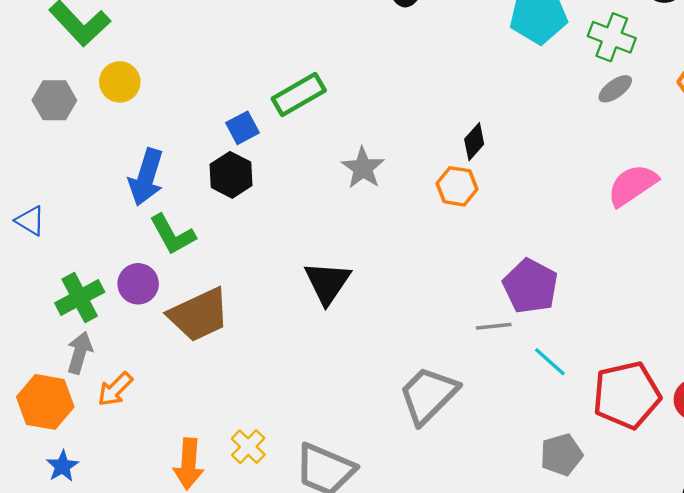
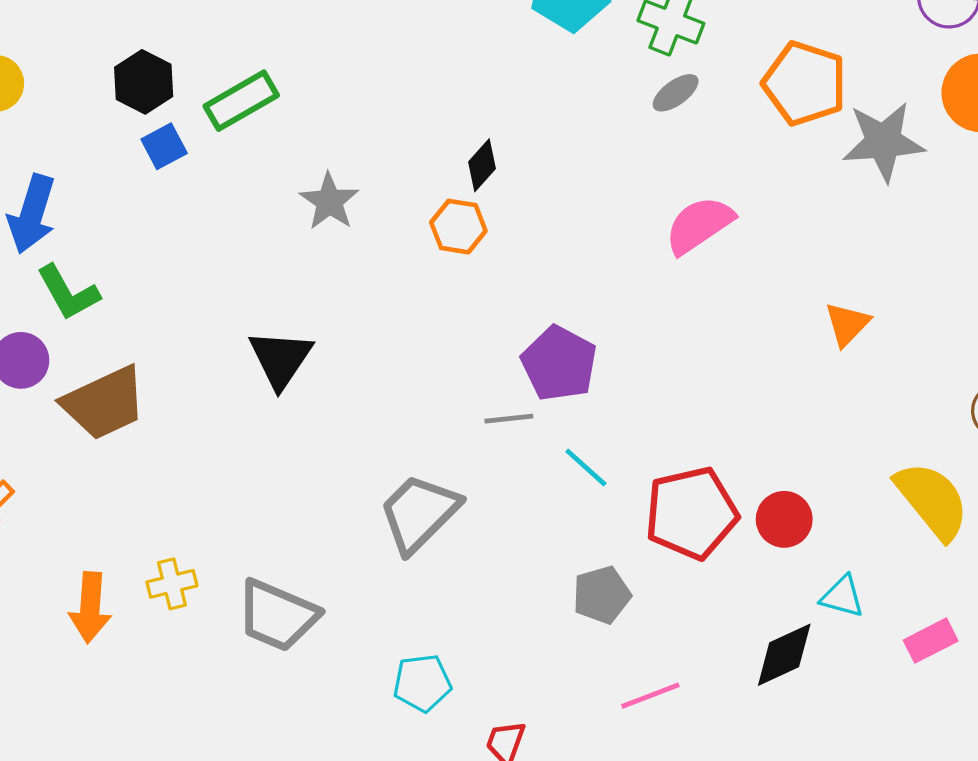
black hexagon: (231, 175) -> (144, 82), moved
yellow cross: (248, 447) -> (172, 584), turned 32

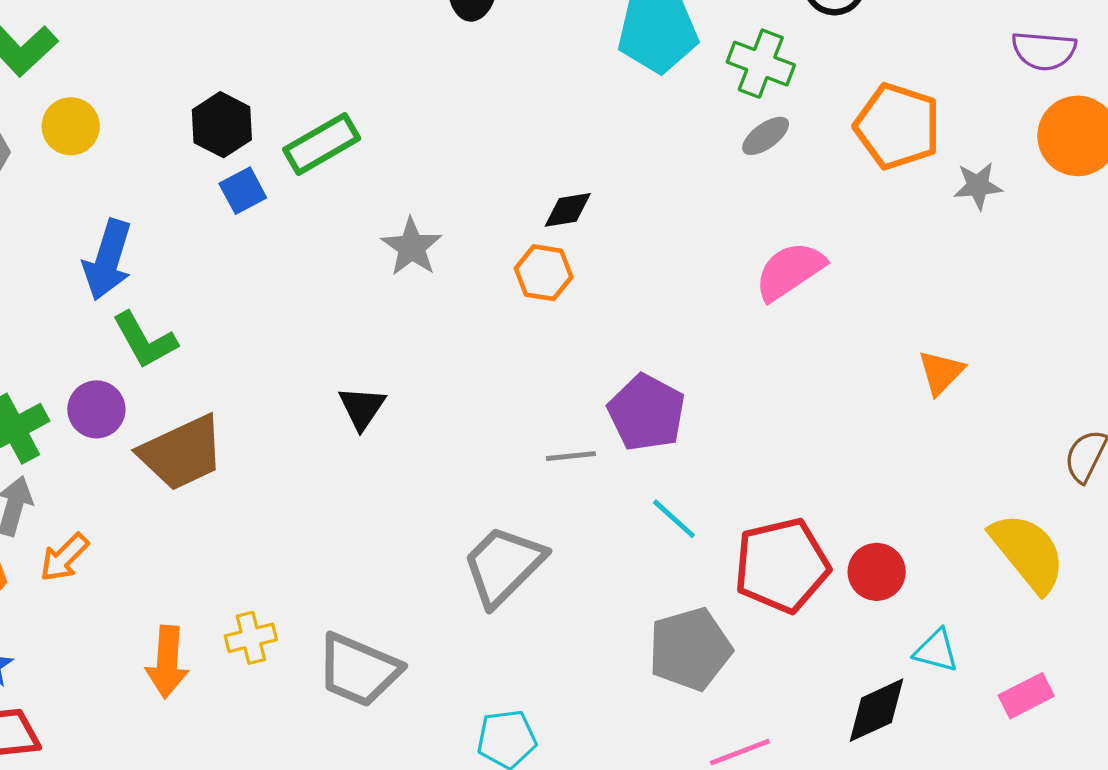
gray star: (883, 142) -> (978, 186), size x0.6
black diamond: (482, 165) -> (568, 210), turned 39
black triangle: (281, 359) -> (362, 408), size x0.7
gray line: (509, 419) -> (571, 456), moved
gray pentagon: (602, 595) -> (690, 649), size x1.4

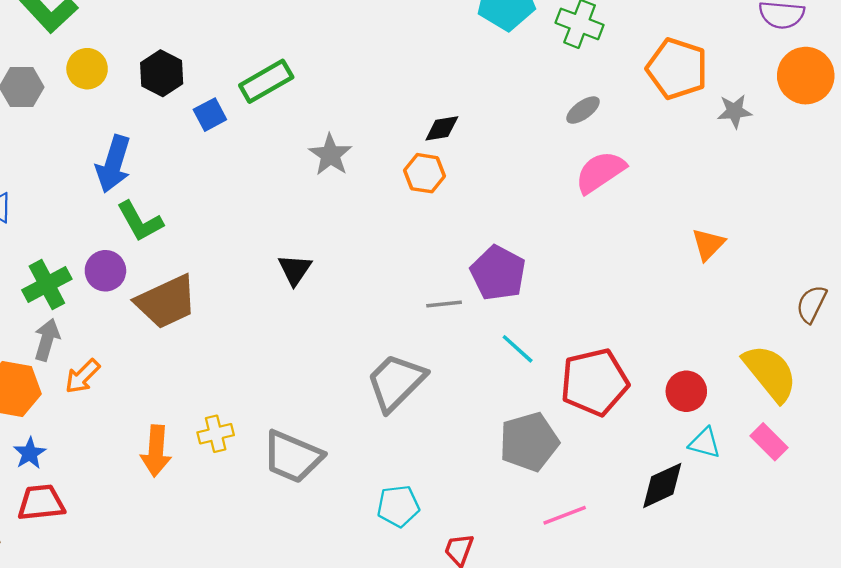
black hexagon: (222, 125) -> (162, 73), moved
gray ellipse: (766, 136) -> (583, 110), moved
red circle: (877, 572) -> (686, 391), moved
pink rectangle: (1026, 696) -> (769, 442), moved, turned 72

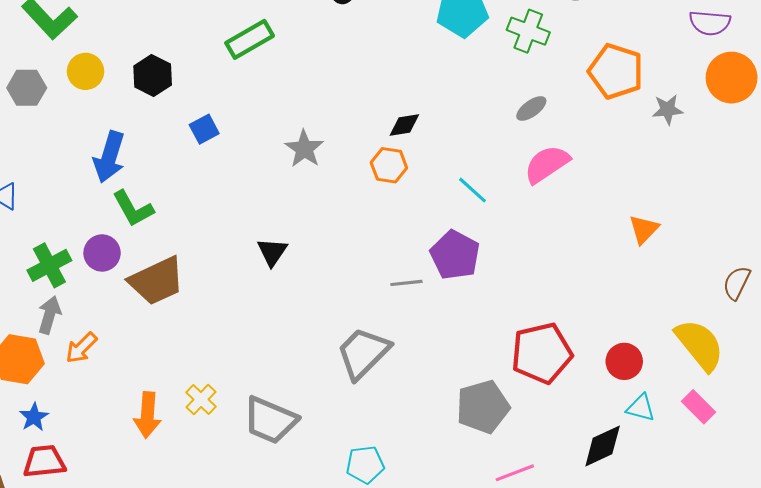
green rectangle: (266, 81) -> (250, 39), moved
blue square: (210, 115) -> (204, 129), moved
cyan line: (518, 349) -> (473, 190), moved
yellow cross: (216, 434) -> (201, 400), turned -32

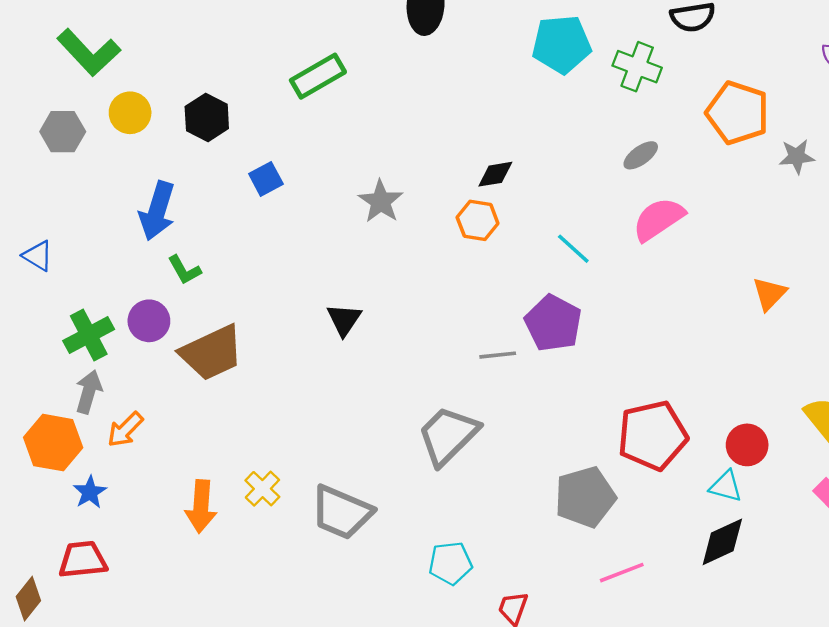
green L-shape: (133, 209) -> (184, 270), size x0.7
cyan triangle: (641, 408) -> (726, 486), moved
blue star: (34, 417) -> (90, 492), moved

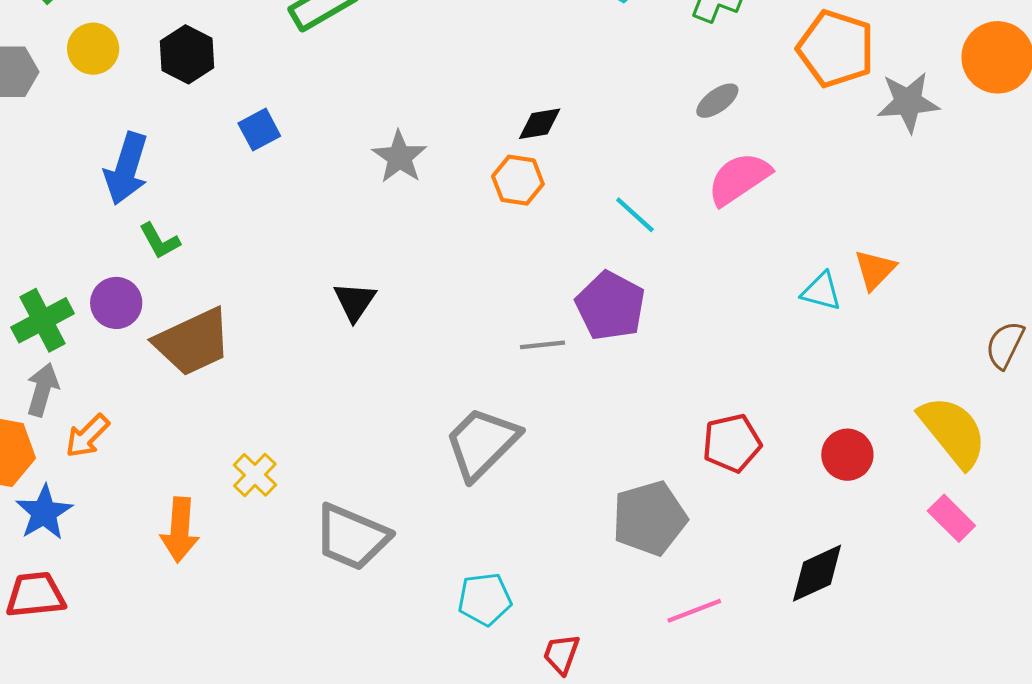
gray star: (797, 157) -> (908, 102), size x1.4
red pentagon: (653, 435) -> (732, 443), size x0.7
cyan triangle: (726, 486) -> (821, 291), moved
yellow cross: (262, 489) -> (255, 475), moved
blue star: (90, 492) -> (44, 512), size x1.4

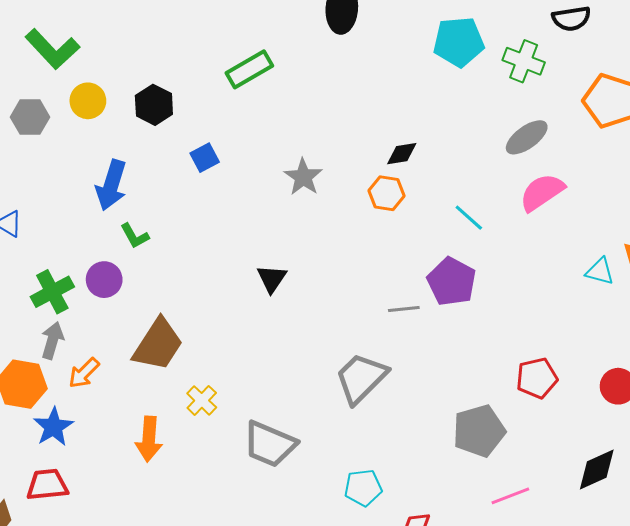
gray ellipse: (717, 101) -> (527, 137), size x1.4
brown trapezoid: (193, 342) -> (158, 345), moved, turned -32

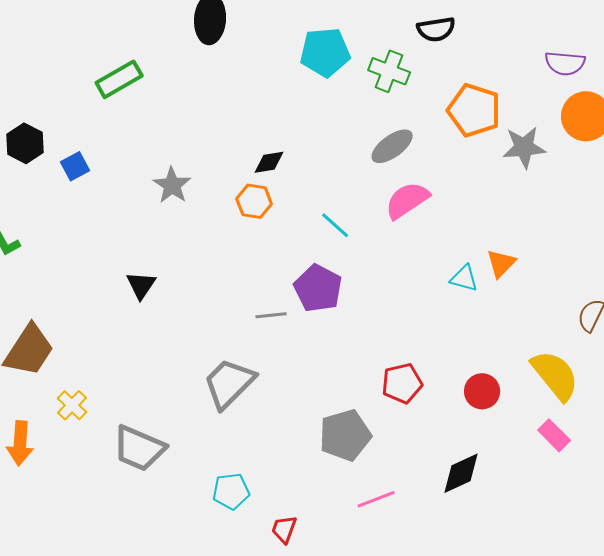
black hexagon: (154, 105) -> (25, 143), moved

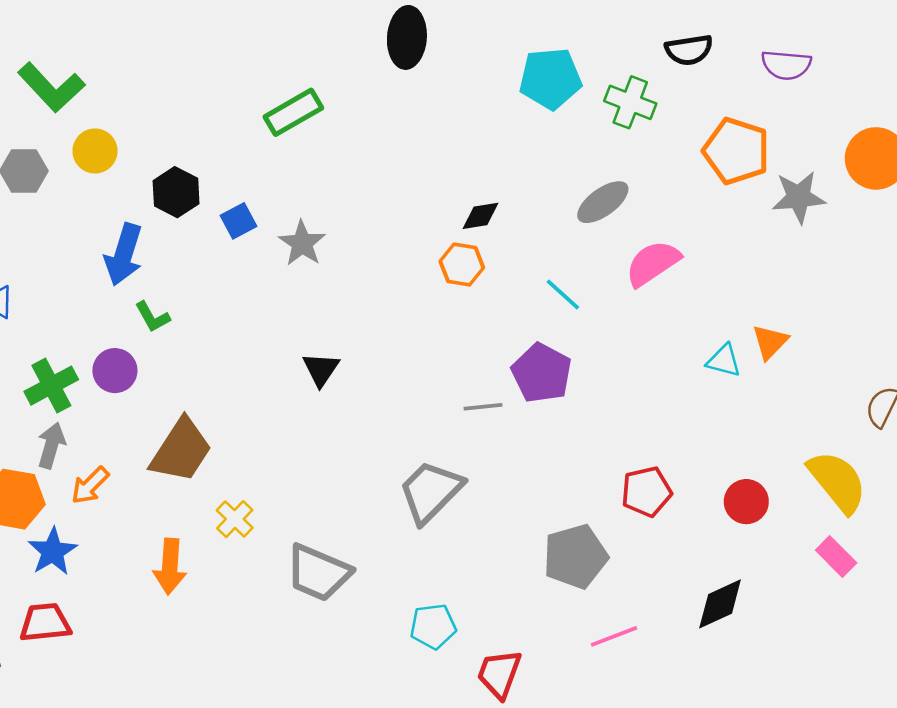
purple semicircle: (565, 63) -> (786, 65), moved
gray ellipse: (392, 146) -> (603, 202), moved
gray star: (172, 185) -> (302, 243), moved
red trapezoid: (284, 529) -> (499, 674), size x1.4

